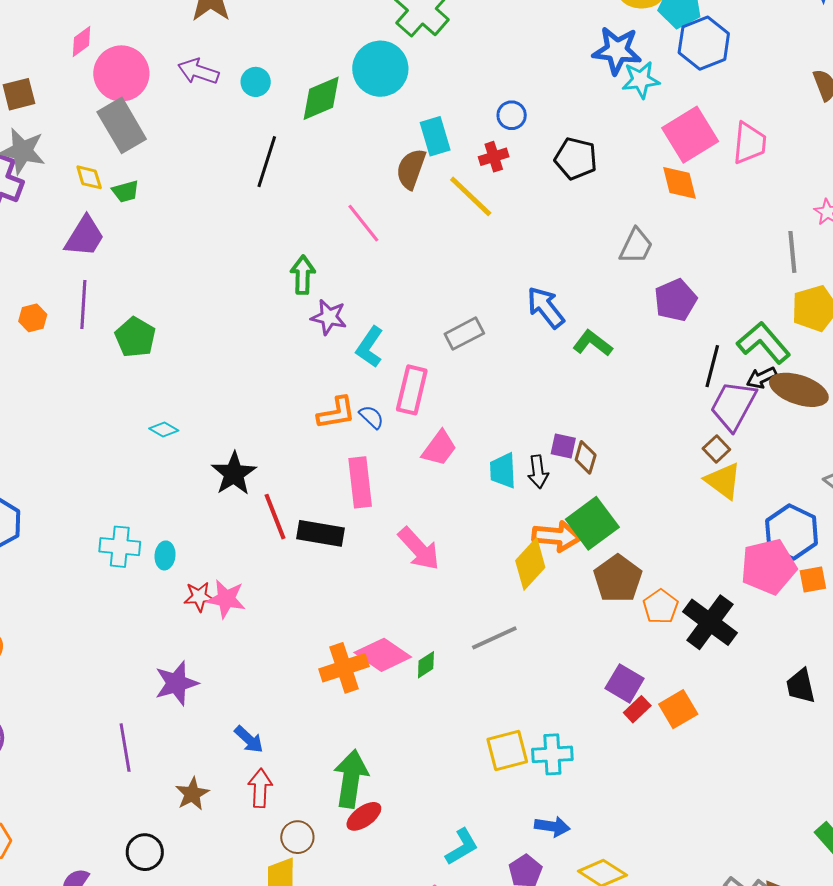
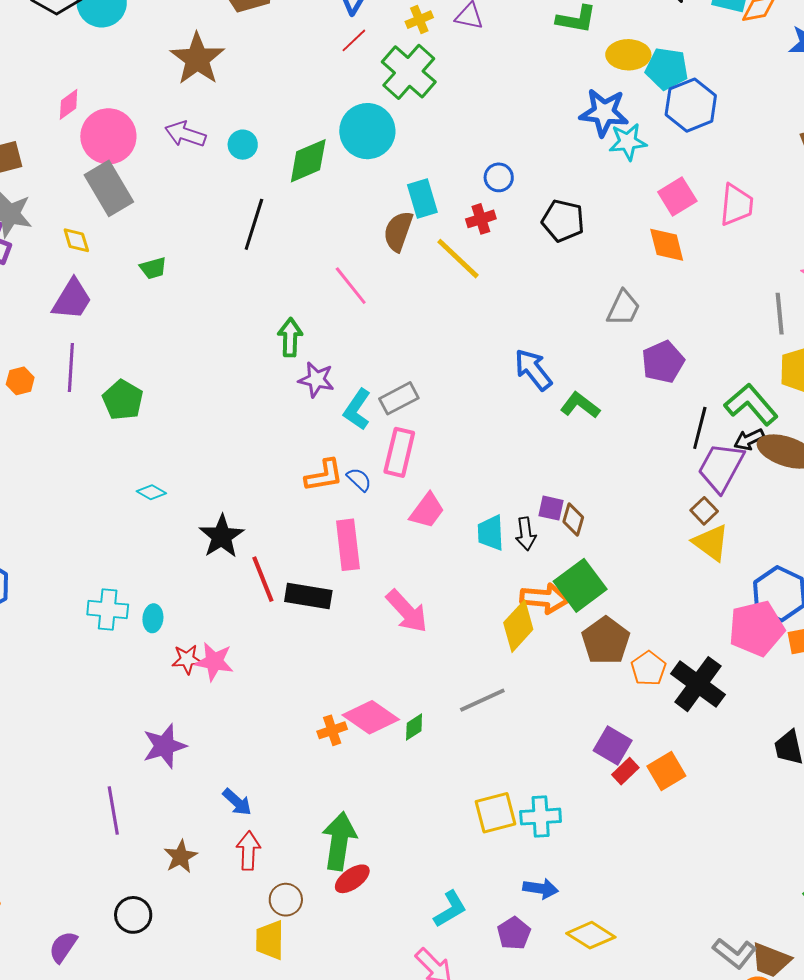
pink square: (690, 135) -> (677, 196), size x0.7
green trapezoid: (125, 191) -> (153, 268), moved
gray rectangle: (464, 334) -> (399, 398), moved
orange cross: (344, 668) -> (332, 730), size x0.6

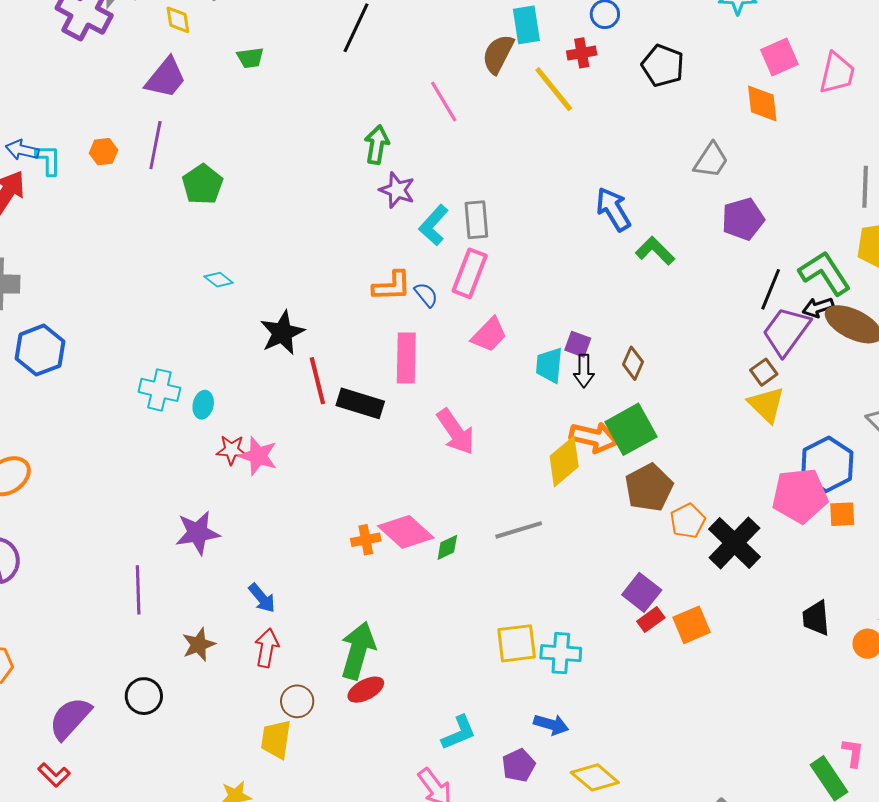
gray rectangle: (399, 398) -> (476, 220), turned -75
purple square: (551, 508) -> (578, 344), moved
purple semicircle: (63, 947) -> (70, 718), size x1.4

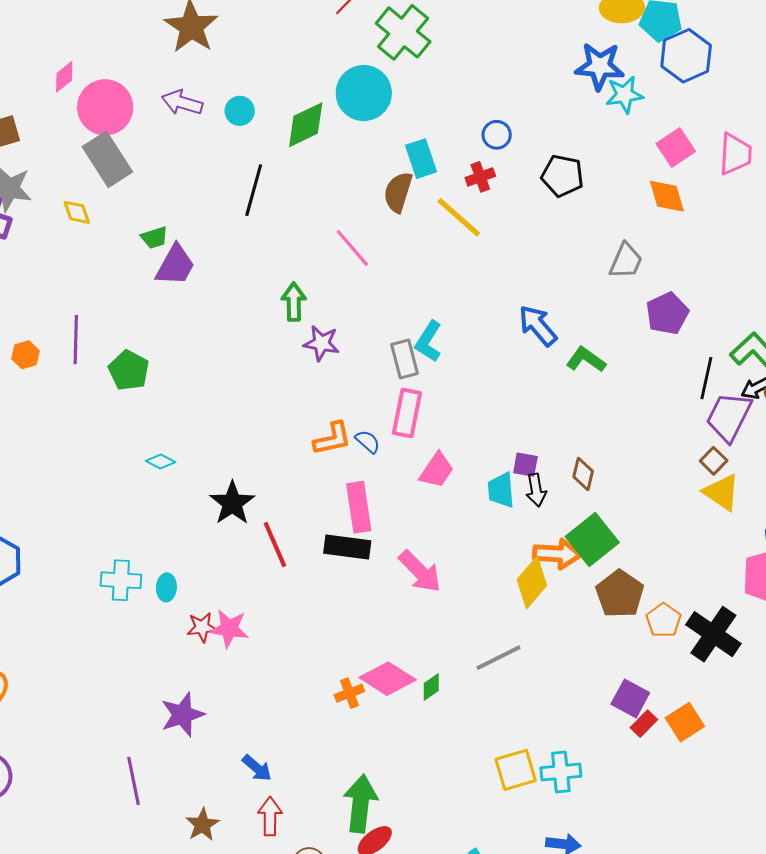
purple trapezoid: (166, 78) -> (175, 265), moved
cyan L-shape: (434, 225) -> (429, 341), moved
black rectangle: (360, 403) -> (347, 547), moved

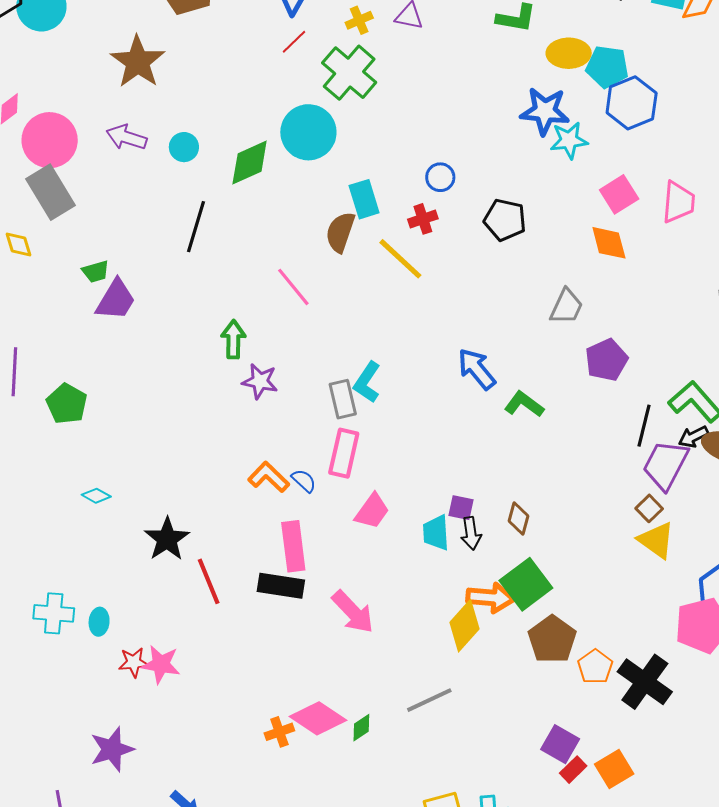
orange L-shape: (332, 439) -> (269, 477), turned -126

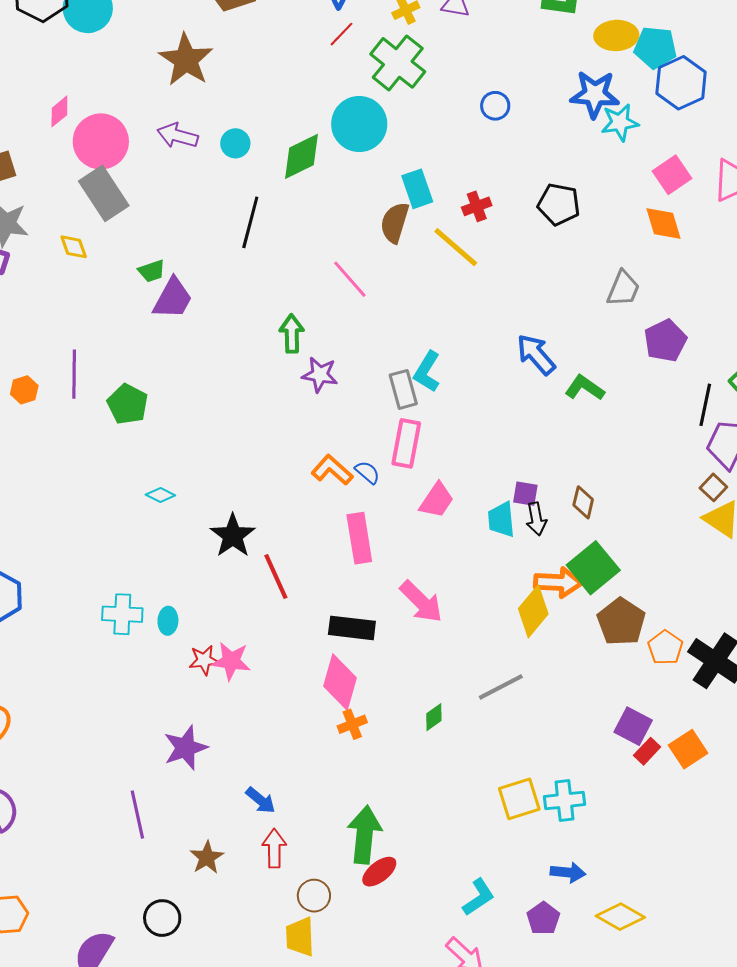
blue circle: (440, 177) -> (495, 106), moved
black rectangle: (281, 586) -> (352, 628), moved
pink diamond: (318, 718) -> (340, 682), moved, turned 74

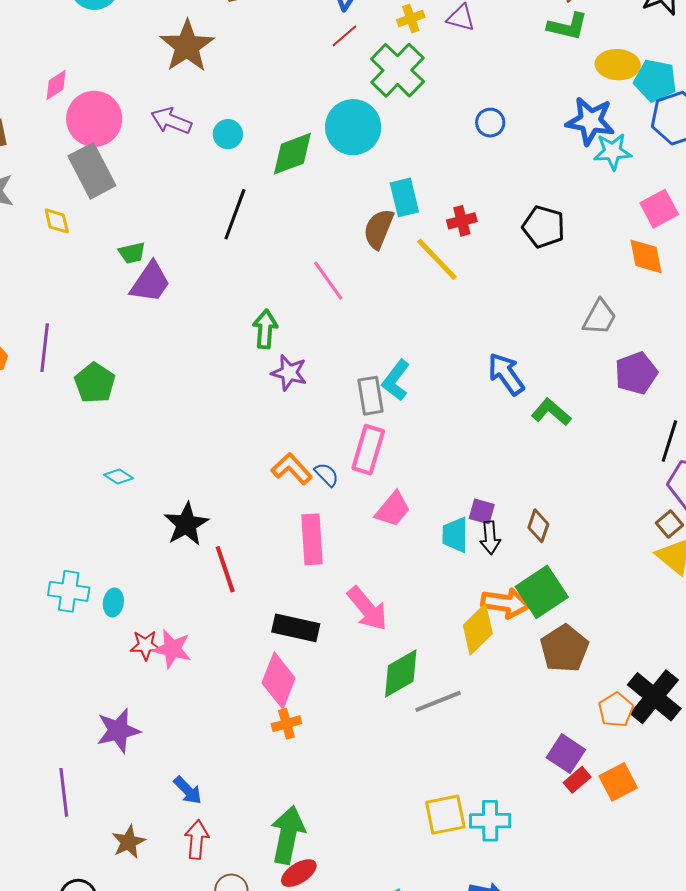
orange pentagon: (665, 648) -> (616, 710), moved
green diamond: (434, 717) -> (401, 673), moved, size x1.8

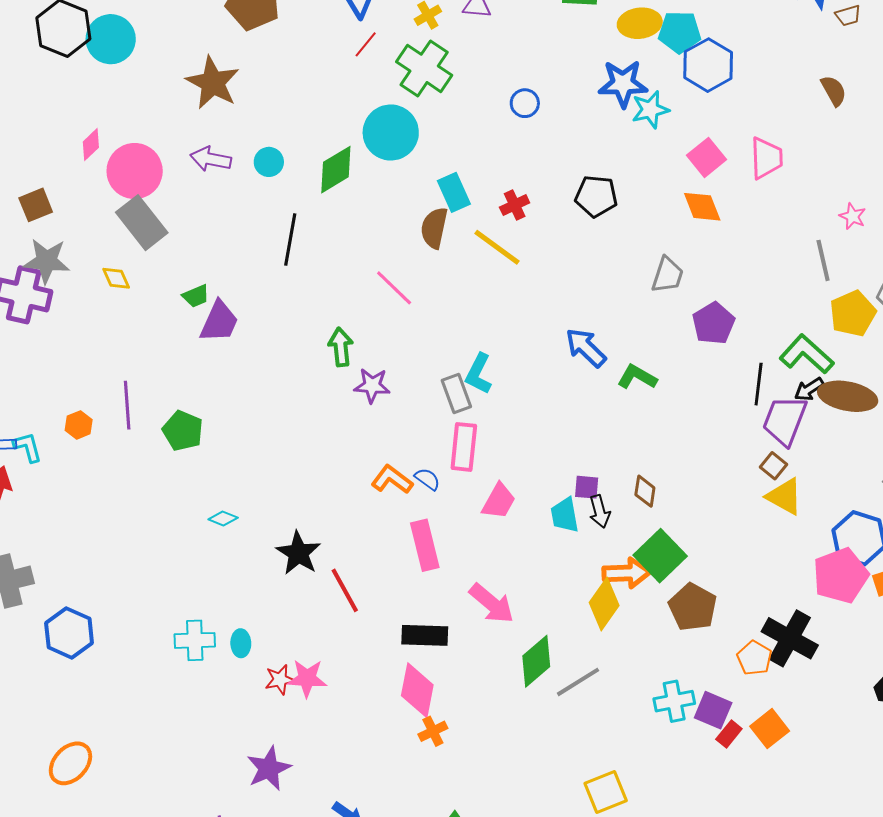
cyan cross: (490, 821) -> (674, 701), moved

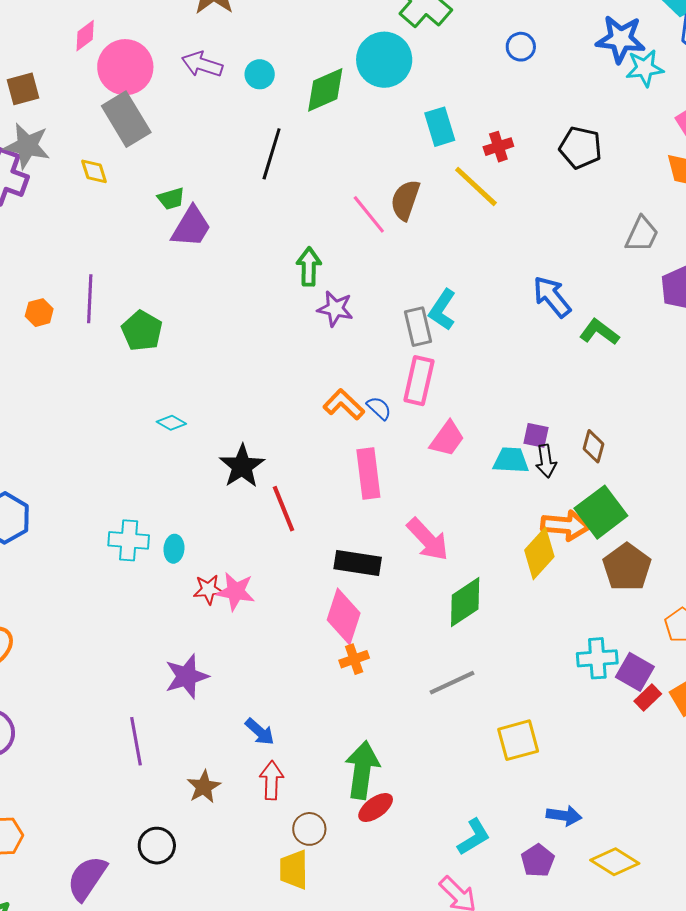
brown semicircle: (434, 228) -> (405, 200), moved
cyan trapezoid: (565, 515) -> (511, 460), turned 96
gray line: (578, 682) -> (452, 683), moved

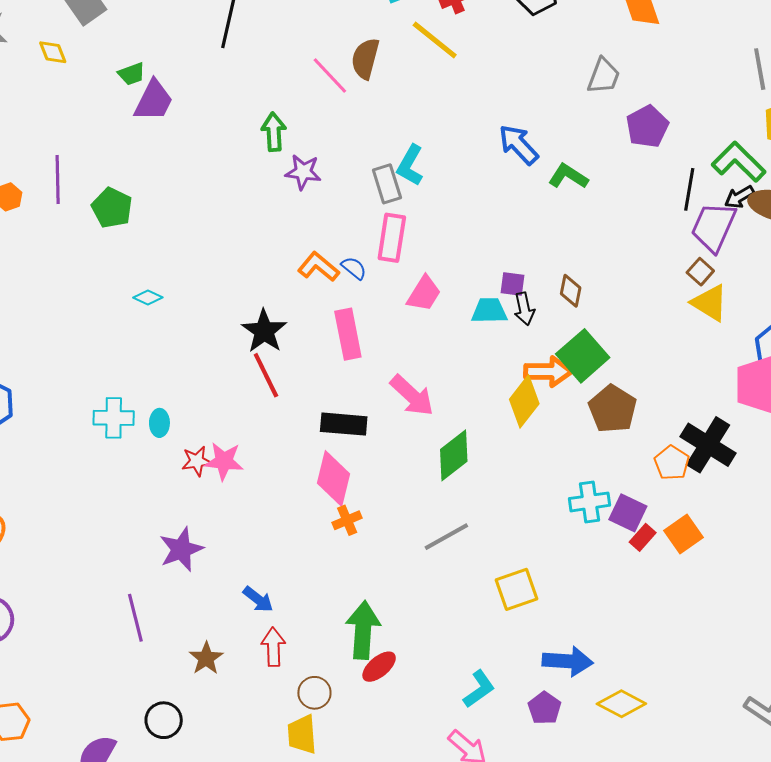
black star: (242, 466) -> (264, 331), moved
blue arrow: (564, 816) -> (568, 661), size x1.4

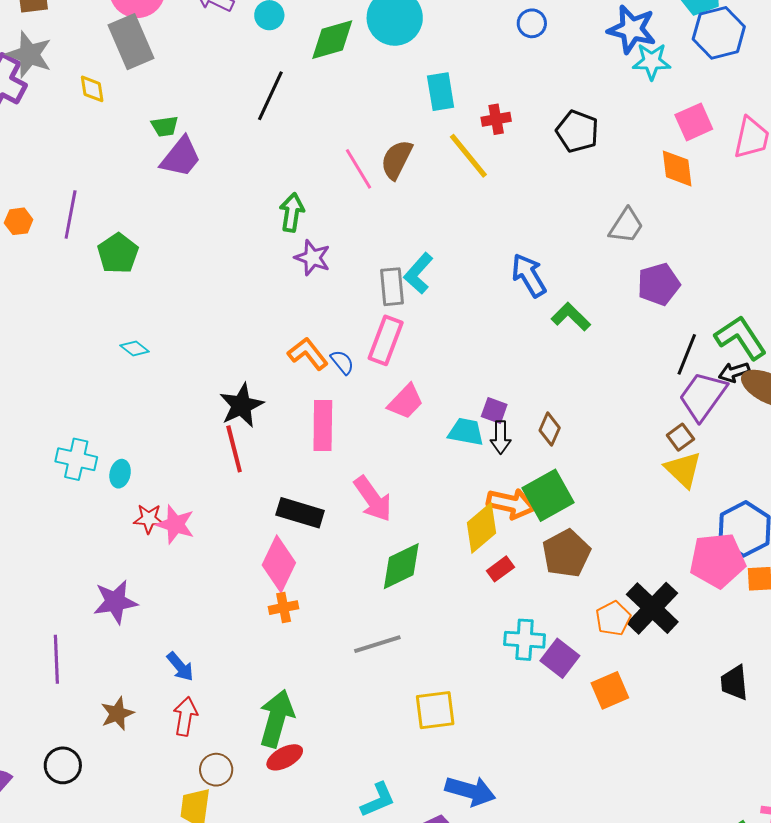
red rectangle: (643, 537) -> (500, 569), moved

